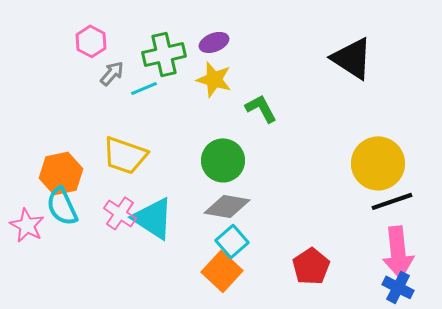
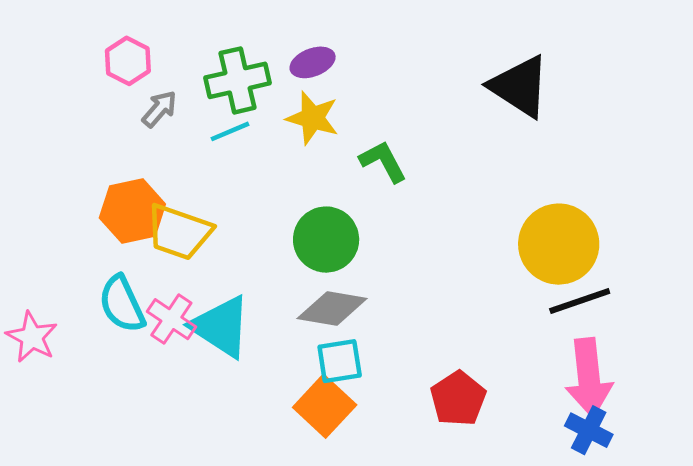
cyan line: (144, 88) -> (230, 131), moved
orange hexagon: (61, 173) -> (132, 211), moved
cyan semicircle: (62, 206) -> (122, 304), moved
cyan square: (232, 241) -> (340, 361), turned 32

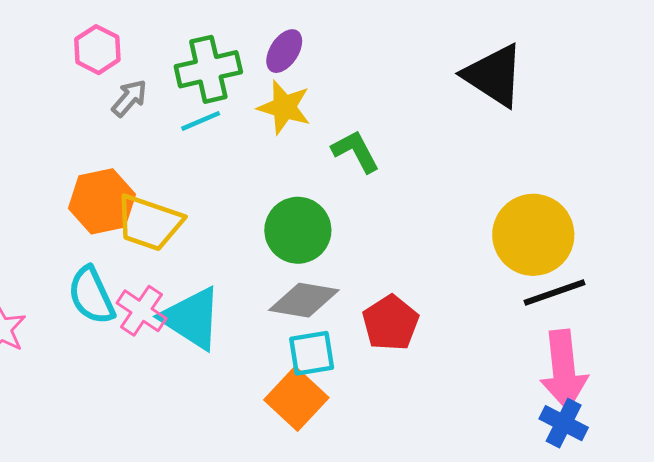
purple ellipse: (313, 62) -> (284, 51), turned -36
red pentagon: (458, 399) -> (391, 323), moved

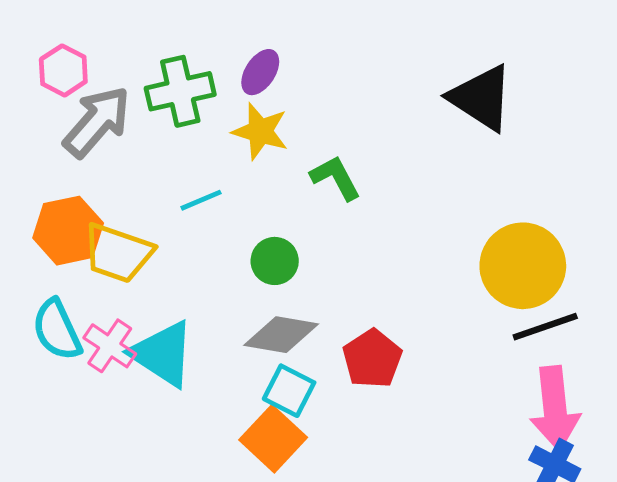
gray arrow: (129, 98) -> (97, 122), size x1.8
cyan line: (201, 121) -> (201, 200), moved
green circle: (298, 230) -> (275, 261), size x0.7
cyan square: (312, 353) -> (289, 391), turned 36

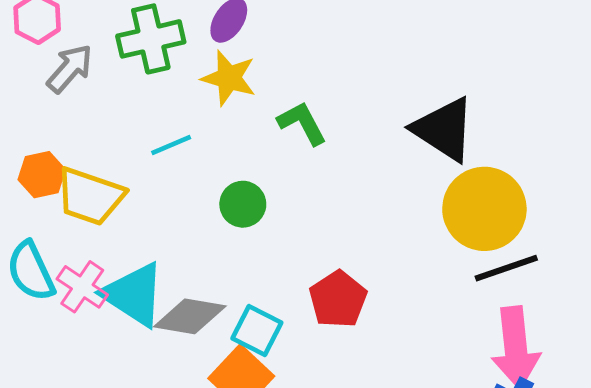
black triangle: (481, 98) -> (444, 129), moved
gray arrow: (97, 122) -> (70, 69), size x0.7
orange hexagon: (68, 231) -> (42, 175), size x0.7
gray diamond: (281, 335) -> (190, 316), moved

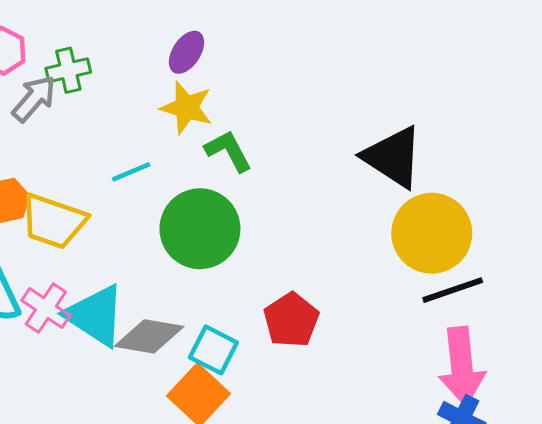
green cross: (151, 39) -> (68, 70), moved, size x0.7
green L-shape: (302, 123) -> (228, 151), moved
green circle: (243, 204) -> (200, 229), size x1.8

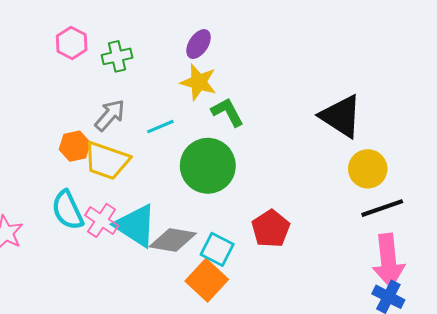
gray arrow: (34, 99) -> (110, 115), moved
yellow circle: (432, 233) -> (368, 169), size x0.7

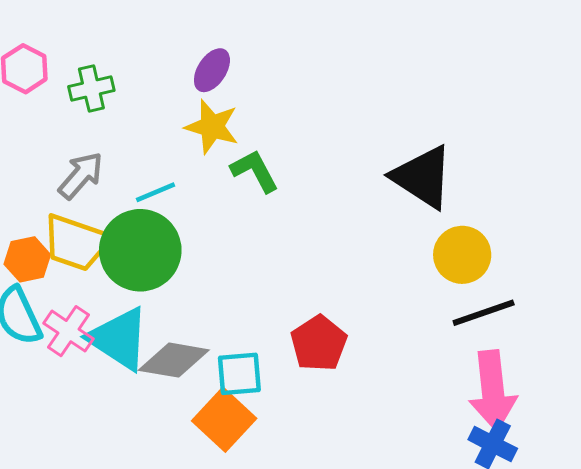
orange hexagon: (75, 146) -> (27, 259), moved
green circle: (208, 166) -> (140, 250), moved
cyan square: (217, 249) -> (239, 374), turned -32

